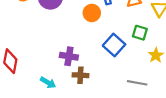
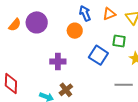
purple cross: (69, 56) -> (58, 61), moved
brown cross: (80, 75) -> (66, 90), moved, turned -32

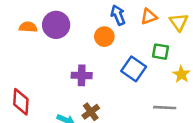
orange semicircle: (15, 25) -> (28, 27), turned -128

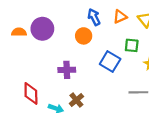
red diamond: (21, 102) -> (31, 93), moved

